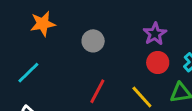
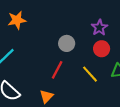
gray circle: (93, 41) -> (67, 43), moved

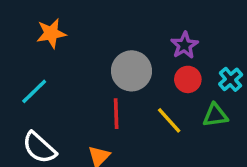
gray circle: (67, 43) -> (131, 71), size x1.5
red line: (57, 70) -> (116, 114), turned -30

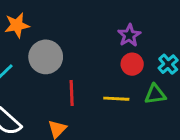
gray circle: (131, 71) -> (46, 57), moved
yellow line: (169, 120) -> (116, 99), turned -45

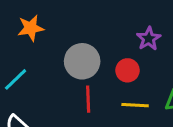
gray circle: (46, 57) -> (82, 61), moved
red circle: (132, 64) -> (127, 70), moved

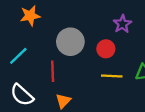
red line: (88, 99) -> (53, 71), moved

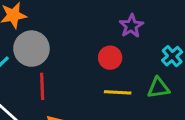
gray circle: (70, 42) -> (31, 49), moved

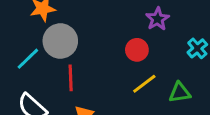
green triangle: (159, 88) -> (180, 93), moved
yellow line: (118, 92) -> (144, 84), turned -40

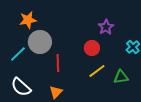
red line: (71, 78) -> (58, 63), moved

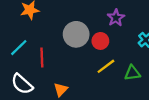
gray circle: (40, 42) -> (76, 34), moved
red line: (58, 63) -> (42, 58), moved

